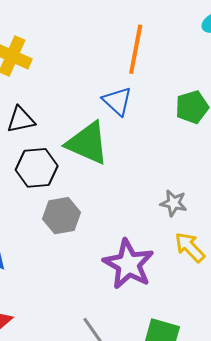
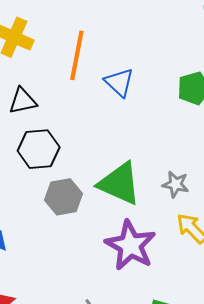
orange line: (136, 49) -> (77, 55), moved
green triangle: (87, 143) -> (119, 184), moved

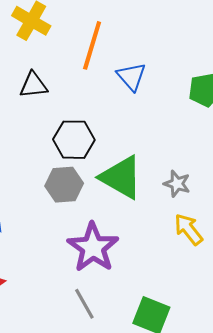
black hexagon: (39, 149) -> (74, 140), moved
purple star: (130, 245) -> (93, 247), moved

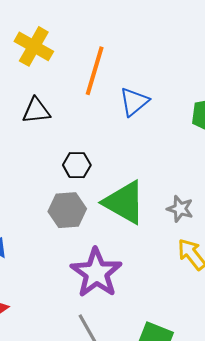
blue triangle: (131, 76) -> (134, 102), turned 32
black hexagon: (74, 140) -> (77, 165), size x0.7

